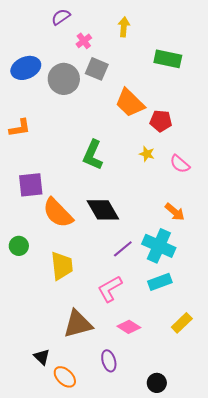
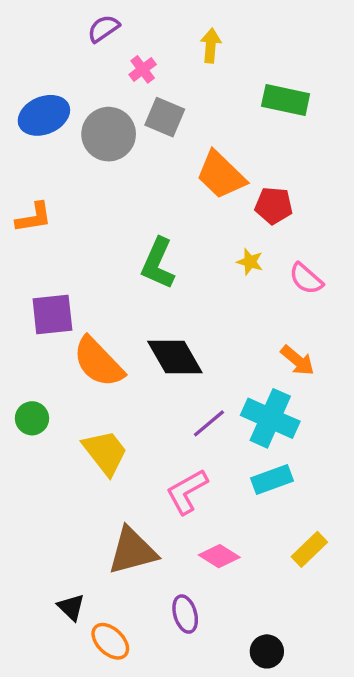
yellow trapezoid: (62, 266) -> (105, 452), turned -32

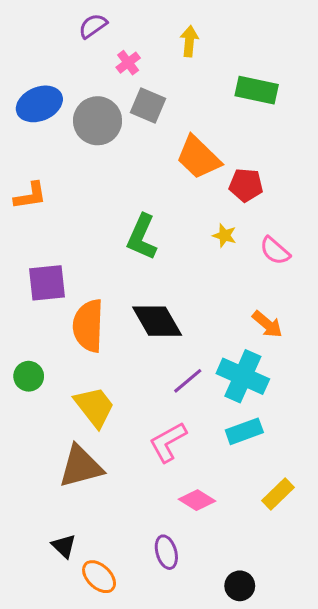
orange semicircle: (98, 362) -> (88, 326), turned 46
brown triangle: (132, 551) -> (81, 466), moved

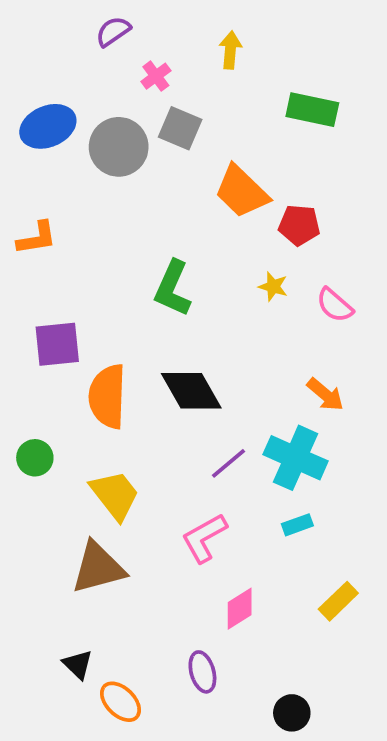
cyan rectangle: (244, 431) -> (297, 525), size x0.7
pink diamond: (197, 500) -> (240, 609), turned -64

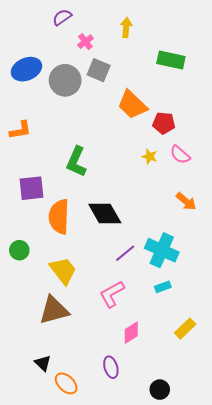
green L-shape: (173, 288) -> (76, 162), moved
pink semicircle: (335, 305) -> (180, 155), moved
orange arrow: (325, 394) -> (186, 201), moved

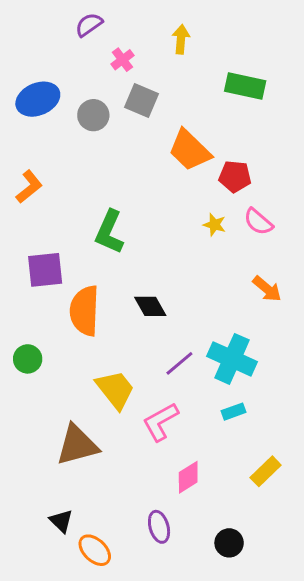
gray circle: (65, 80) -> (93, 115), size x0.7
orange L-shape: (20, 130) -> (29, 187), turned -30
black diamond: (105, 214) -> (150, 306), size x0.7
yellow trapezoid: (63, 271) -> (115, 390), moved
black circle: (160, 390) -> (229, 543), moved

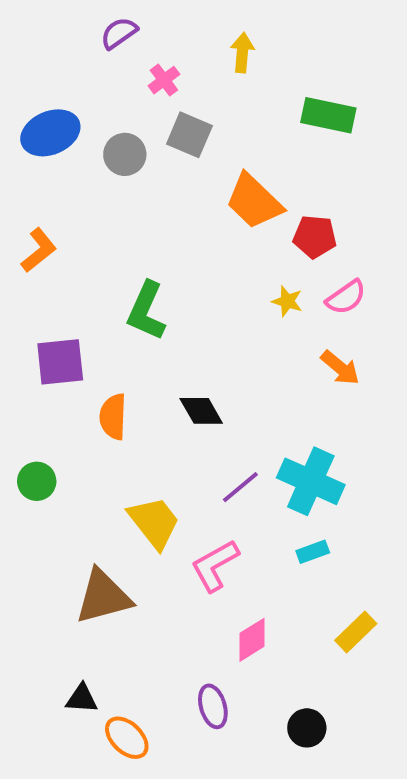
pink semicircle: (258, 222) -> (346, 297), turned -76
orange arrow: (267, 289) -> (340, 368), moved
orange semicircle: (85, 311) -> (113, 417), size x0.7
black triangle: (61, 521) -> (82, 699), turned -40

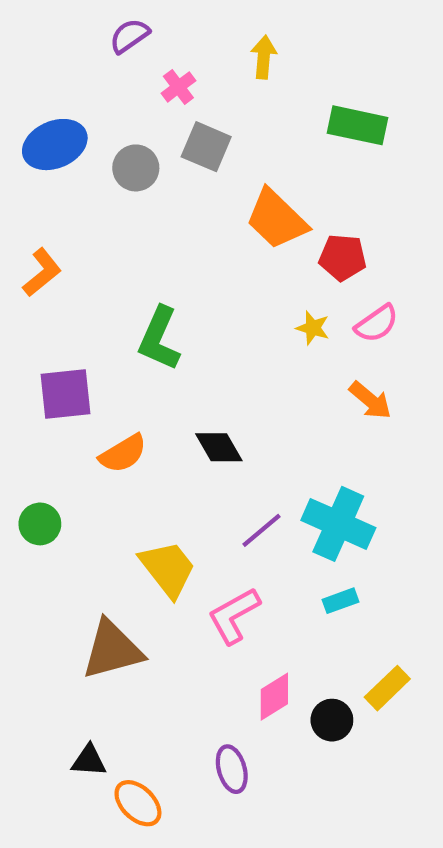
orange semicircle: (113, 417) -> (123, 454), turned -123
black circle: (307, 728) -> (332, 720), moved

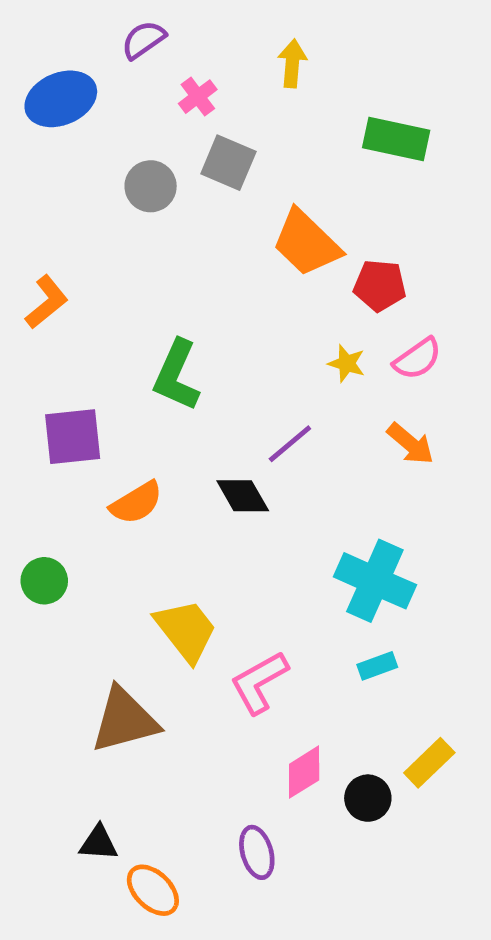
blue ellipse: (55, 145) -> (61, 99), moved
purple line: (262, 530) -> (290, 444), moved

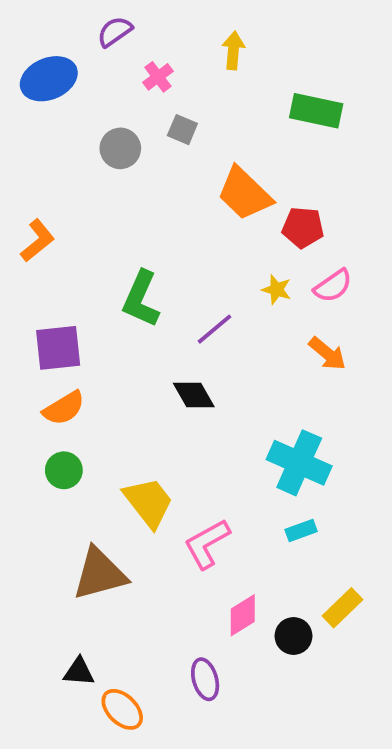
gray square: (228, 163) -> (182, 130), size x0.7
purple line: (290, 444) -> (214, 329), moved
orange semicircle: (136, 503) -> (64, 408), moved
green circle: (44, 581) -> (64, 470), moved

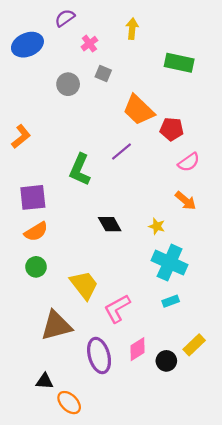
yellow star: (277, 290) -> (157, 226), moved
purple line: (214, 329) -> (121, 151), moved
purple ellipse: (205, 679) -> (99, 356), moved, size x1.5

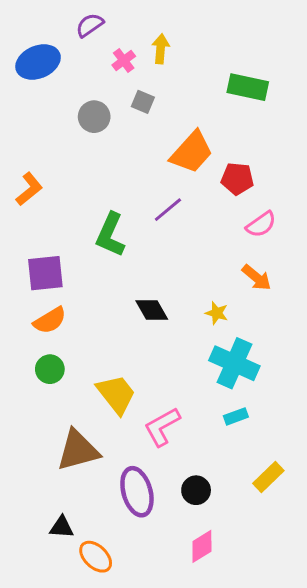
yellow arrow: (132, 29) -> (161, 49), moved
orange trapezoid: (139, 110) -> (192, 152), turned -92
pink diamond: (137, 349) -> (202, 546), moved
black circle: (166, 361) -> (196, 490), moved

